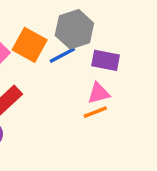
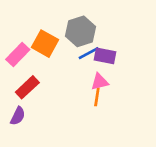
blue line: (62, 55) -> (89, 53), moved
orange line: (95, 112) -> (97, 97), turned -60

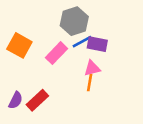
orange square: (45, 44) -> (19, 45), moved
pink rectangle: (18, 55) -> (56, 53), moved
red rectangle: (27, 87) -> (37, 100), moved

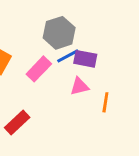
orange line: (90, 82) -> (105, 102), moved

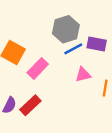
purple rectangle: (85, 59) -> (97, 44), moved
pink rectangle: (39, 69) -> (38, 68), moved

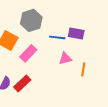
gray hexagon: (66, 29) -> (31, 20), moved
blue line: (73, 49) -> (57, 37), turned 35

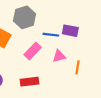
pink rectangle: (28, 53) -> (33, 51), moved
red rectangle: (22, 83) -> (30, 82), moved, turned 36

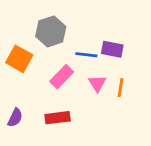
pink triangle: (59, 56) -> (97, 83), turned -48
orange line: (77, 67) -> (121, 88), moved

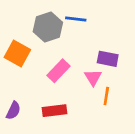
purple rectangle: (112, 49) -> (108, 59), moved
blue line: (86, 55) -> (76, 19), moved
orange line: (121, 88) -> (106, 96), moved

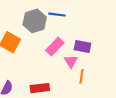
pink rectangle: (59, 71) -> (55, 47), moved

